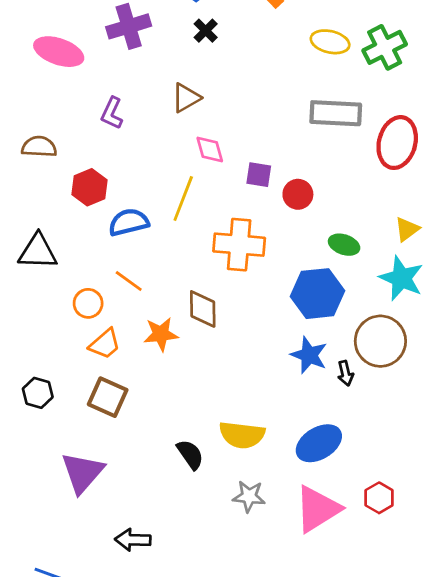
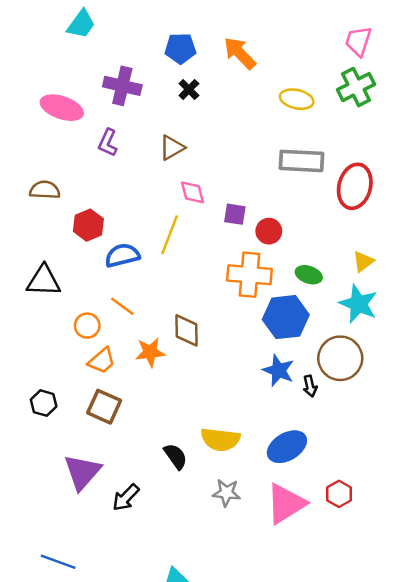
purple cross: (129, 26) -> (122, 86), turned 30
green cross: (385, 47) -> (356, 87), moved
purple L-shape: (112, 113) -> (108, 143), moved
orange cross: (239, 245) -> (249, 275), moved
black arrow: (133, 540) -> (126, 498), moved, turned -48

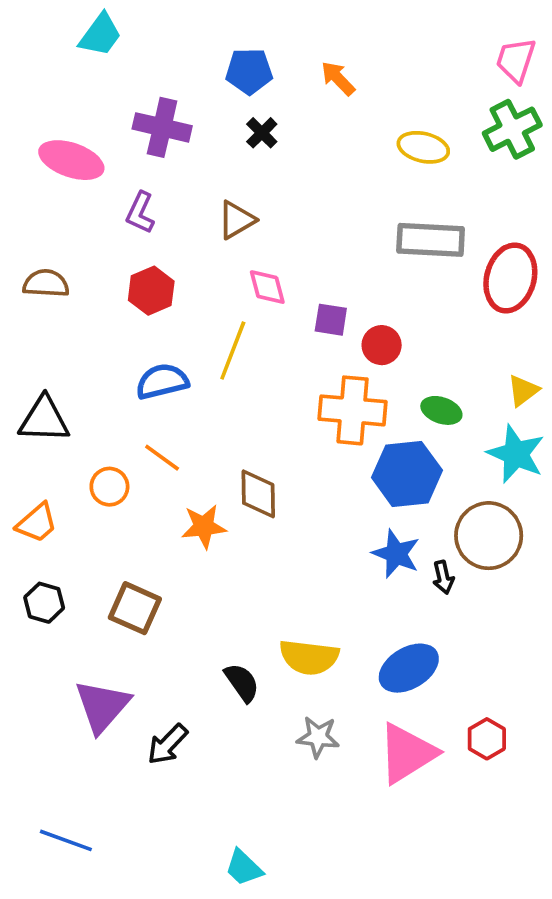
orange arrow: (240, 53) -> (338, 78), size x0.7
red hexagon: (88, 225) -> (151, 291), moved
orange trapezoid: (102, 361) -> (37, 523), moved

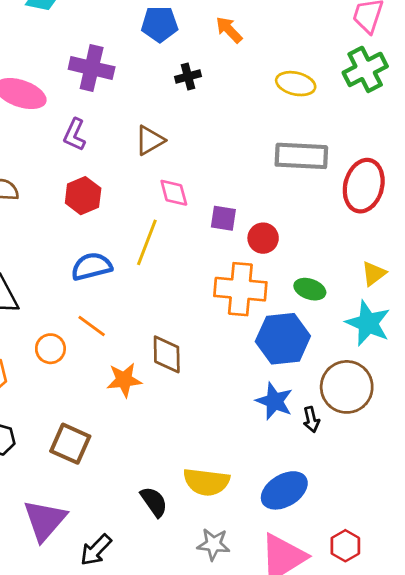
black cross: (262, 133) -> (188, 77), moved, turned 30

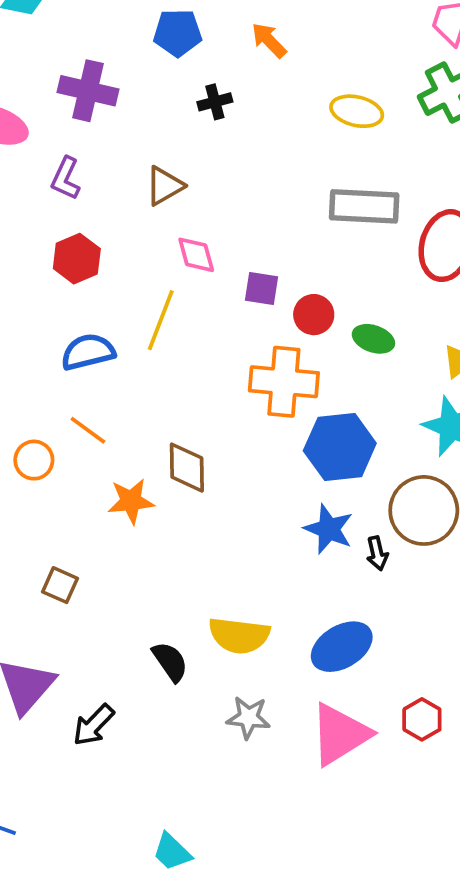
green ellipse: (310, 289) -> (373, 339), moved
brown square: (70, 444) -> (60, 585), size x0.7

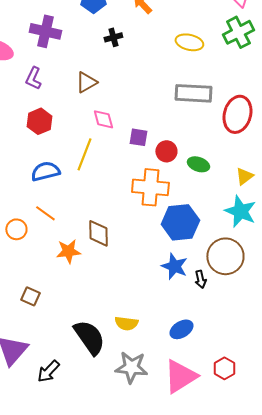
yellow semicircle: (239, 635) -> (126, 323), size x0.7
blue ellipse: (342, 647) -> (181, 329), size x0.7
black semicircle: (170, 662) -> (89, 337), size x1.6
gray star: (248, 718) -> (131, 367), size x1.4

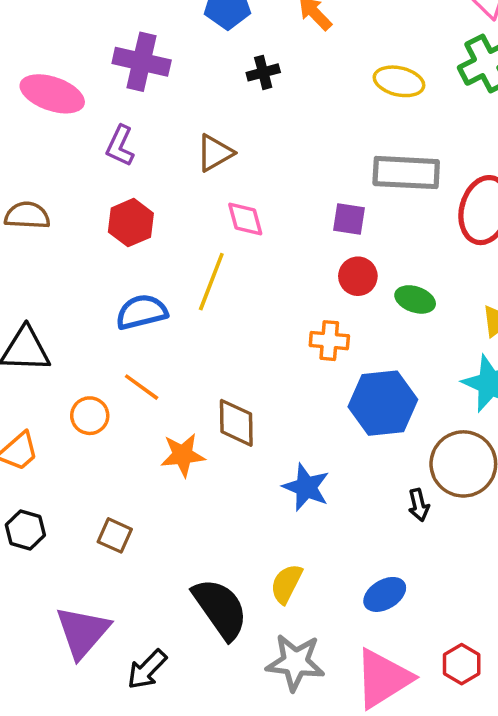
purple square: (138, 137) -> (349, 219), moved
orange cross: (150, 187) -> (329, 341), size x0.6
blue star: (174, 266) -> (306, 487), moved
yellow semicircle: (126, 323) -> (286, 584), turned 110

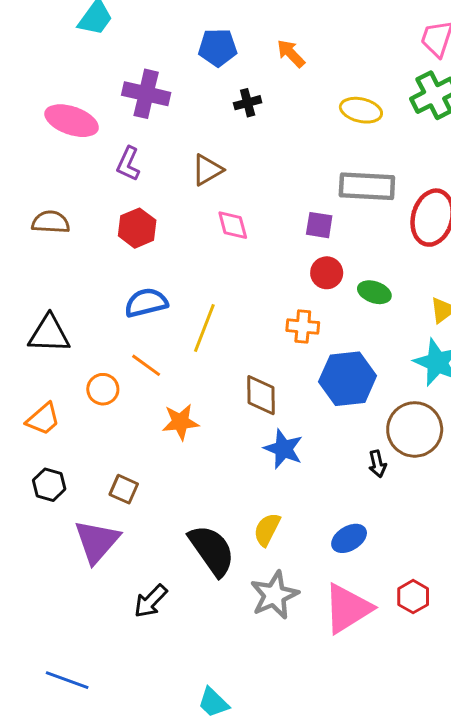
yellow line: (211, 282) -> (204, 328), moved
brown diamond: (236, 423) -> (261, 395), moved
purple triangle: (83, 632) -> (97, 541), moved
gray star: (295, 662) -> (274, 595), turned -30

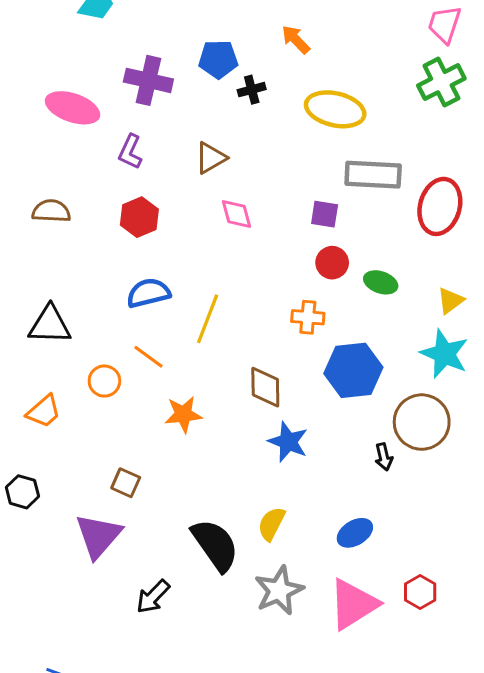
blue pentagon: (218, 48) -> (218, 59), moved
yellow ellipse: (361, 110) -> (335, 109), moved, size x1.4
black hexagon: (49, 485) -> (22, 492), moved

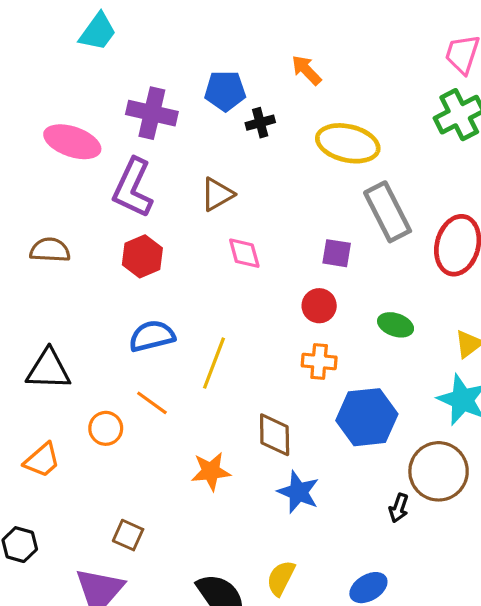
purple L-shape: (130, 152) -> (133, 188), size x1.6
gray rectangle: (373, 175) -> (388, 212), turned 60
red circle: (332, 263) -> (319, 306), moved
orange star: (183, 414) -> (211, 471), moved
black arrow: (384, 457) -> (399, 508), turned 32

